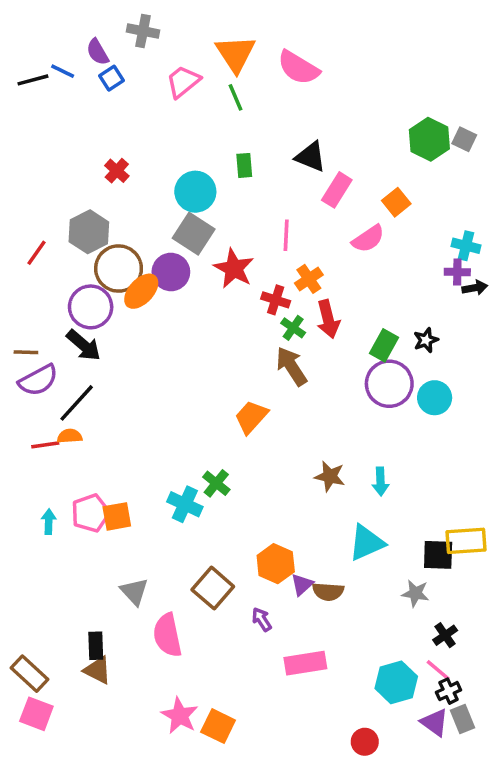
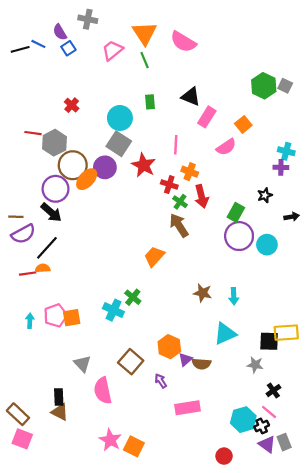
red line: (36, 253) -> (33, 133), moved, turned 63
orange cross: (309, 279) -> (190, 172), turned -35
black arrow: (475, 288) -> (292, 217), moved
black star: (426, 340) -> (265, 195), moved
black cross: (449, 691) -> (262, 426), moved

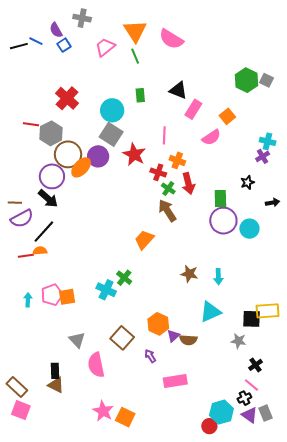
red cross: (72, 105) -> (67, 98), size x1.6
purple cross: (281, 167) -> (263, 156), turned -32
green rectangle: (236, 212) -> (220, 199), turned -30
cyan hexagon: (243, 420) -> (221, 412), moved

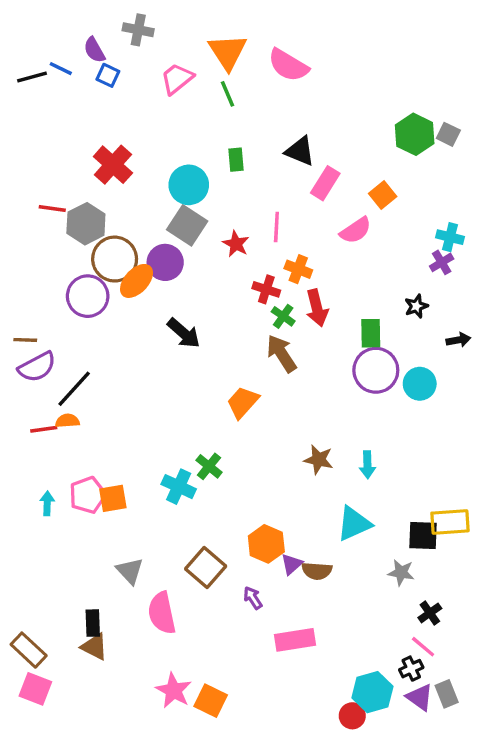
blue square: (64, 45) -> (108, 75), turned -32
red star: (134, 154) -> (236, 244), moved, size x0.7
black arrow: (48, 199) -> (184, 333), moved

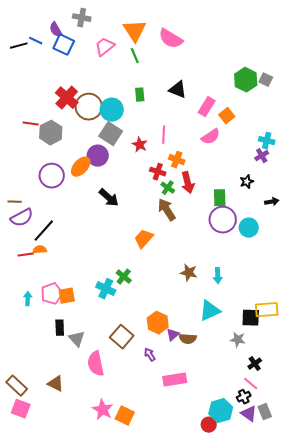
blue square: (108, 75) -> (64, 45), size x1.5
pink rectangle: (325, 183) -> (207, 107), moved
brown circle: (115, 259) -> (89, 107), moved
black rectangle: (93, 623) -> (60, 328), moved

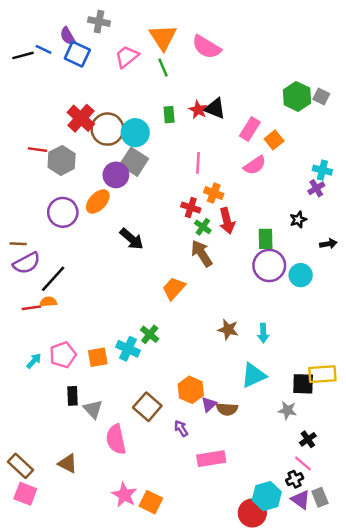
red star: (140, 145) -> (198, 110), moved
purple circle: (98, 156) -> (116, 175), moved
orange square: (67, 296) -> (98, 357), moved
cyan arrow: (28, 299) -> (34, 361), turned 40
red circle: (209, 425) -> (252, 513), size x1.5

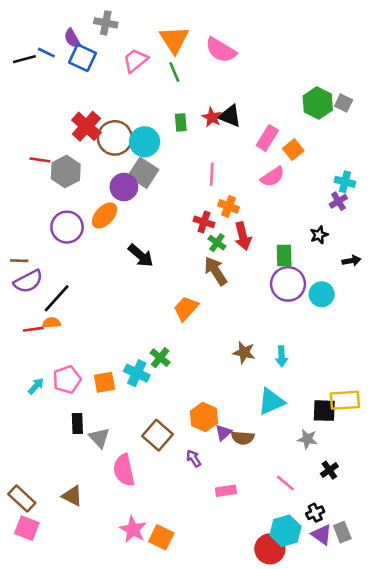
pink rectangle: (211, 459) -> (226, 491), size x0.7
pink line: (303, 463) -> (285, 483), moved

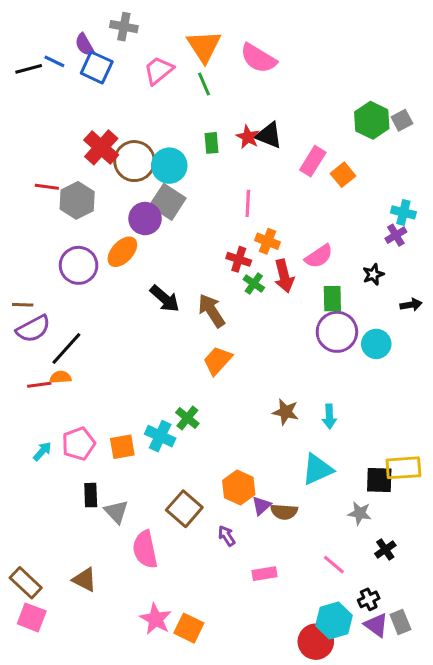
gray square: (344, 103) -> (402, 120), turned 36
pink semicircle: (273, 177) -> (319, 256), moved
brown arrow: (216, 271) -> (212, 311), moved

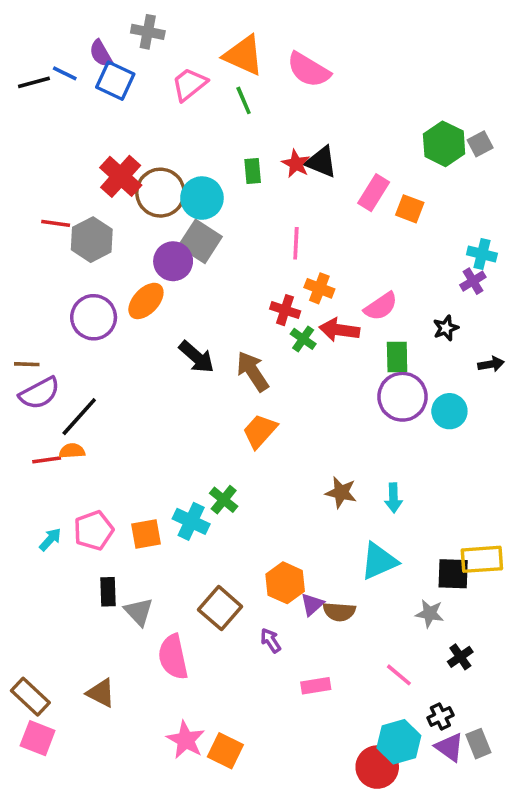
orange triangle: (204, 46) -> (244, 55), turned -33
orange square: (343, 175) -> (410, 209), turned -30
red arrow: (284, 276) -> (339, 330), turned 112

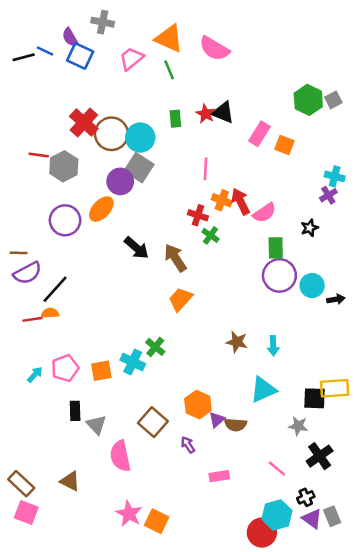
red arrow: (339, 330) -> (241, 201), moved, turned 56
black arrow: (491, 364) -> (336, 299), moved
black cross: (460, 657) -> (320, 456), size x1.5

